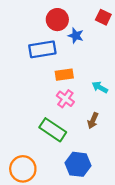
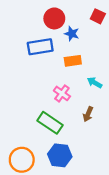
orange rectangle: (64, 75) -> (73, 61), moved
blue hexagon: (78, 164) -> (60, 155), moved

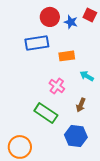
blue star: (72, 34) -> (71, 22), moved
blue hexagon: (60, 155) -> (76, 136), moved

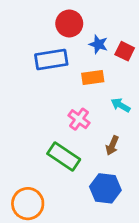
red square: (90, 15) -> (125, 51), moved
blue star: (71, 22) -> (98, 44), moved

